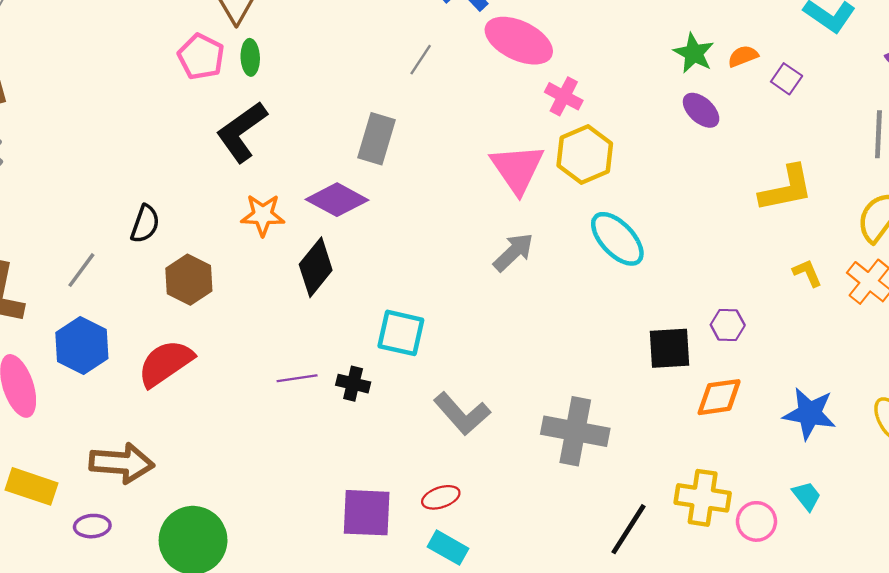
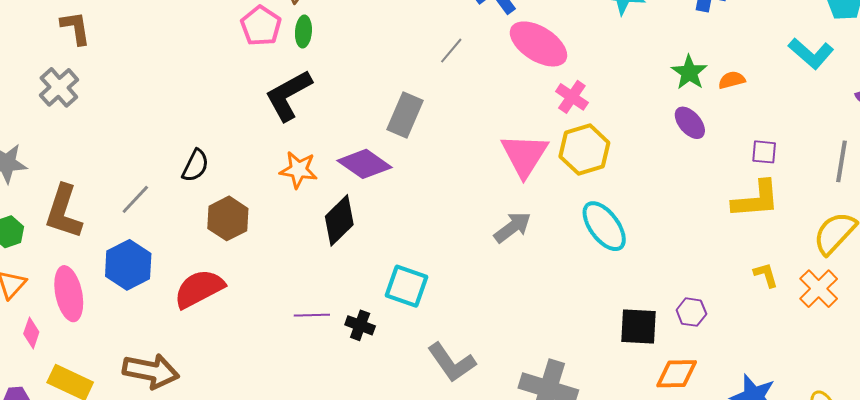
purple square: (787, 79) -> (764, 152), moved, turned -36

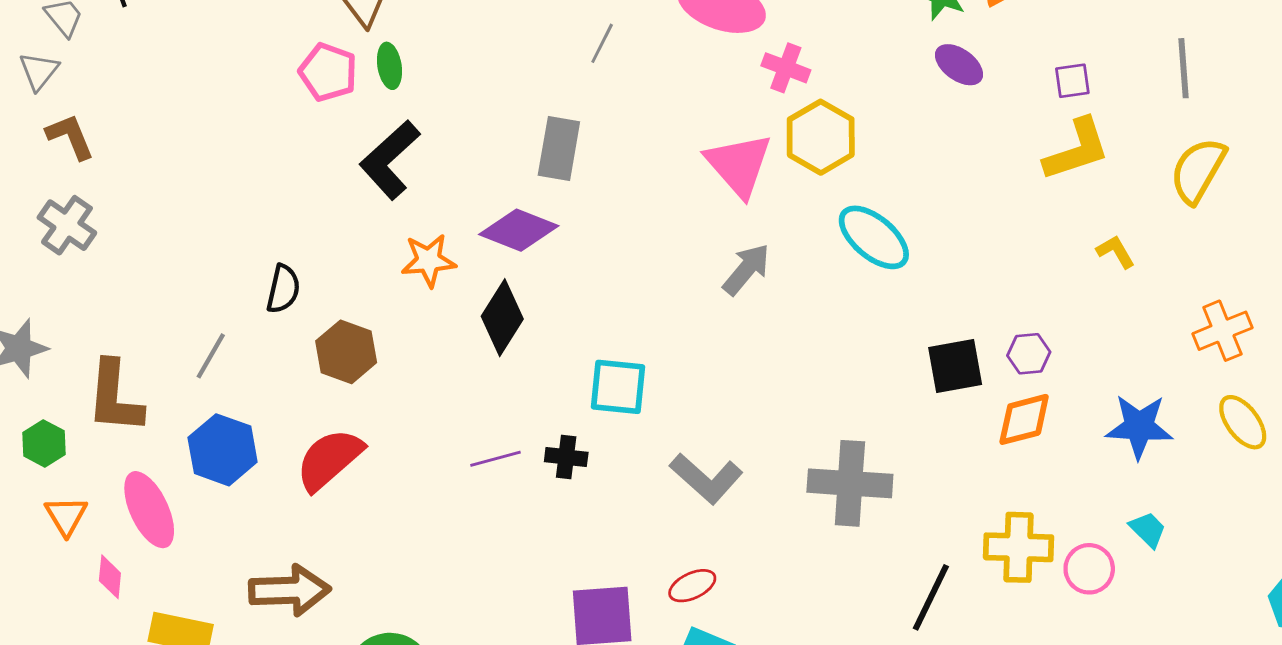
orange cross: (819, 289) -> (1222, 331), moved, turned 36
purple hexagon: (691, 312) -> (1029, 354), moved

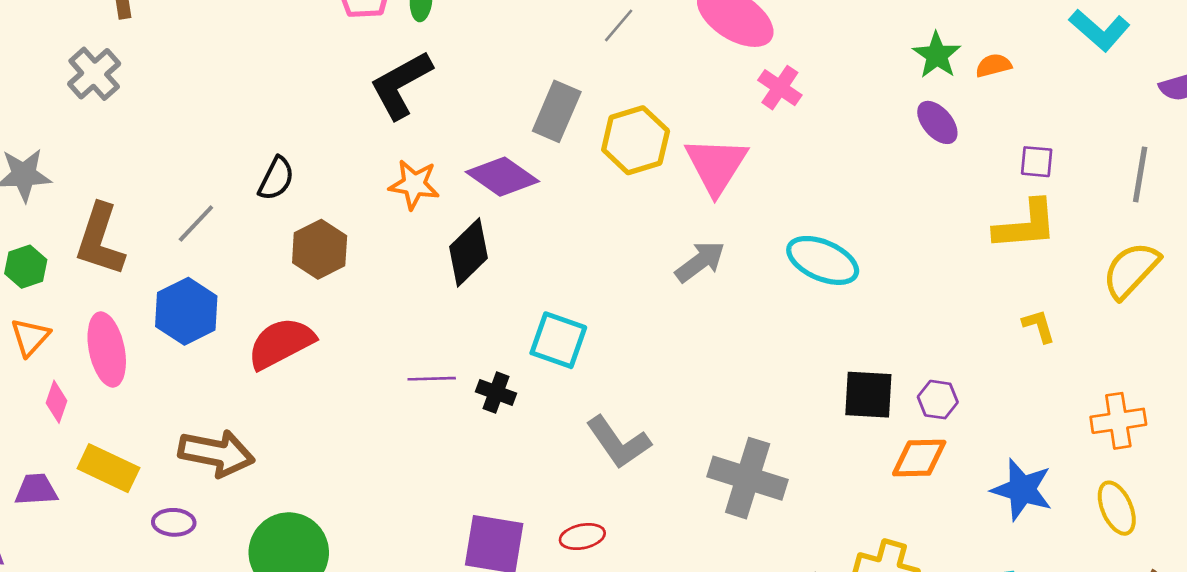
yellow hexagon: (821, 137) -> (636, 140), moved
cyan ellipse: (874, 237) -> (823, 260), turned -30

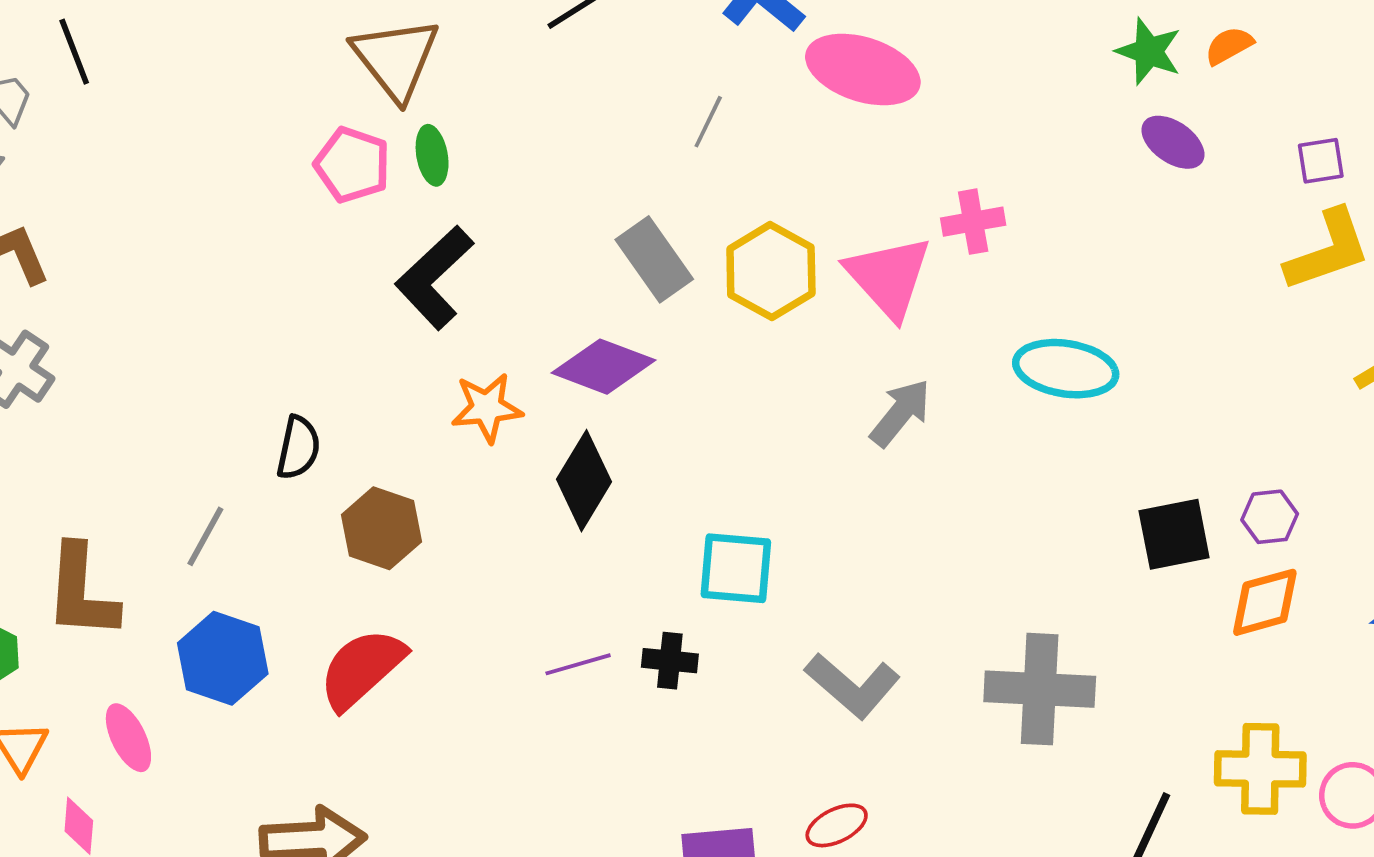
pink cross: (780, 88) -> (973, 222), moved, turned -30
gray rectangle: (557, 111) -> (654, 259), turned -44
pink ellipse: (107, 350) -> (128, 738), size x0.7

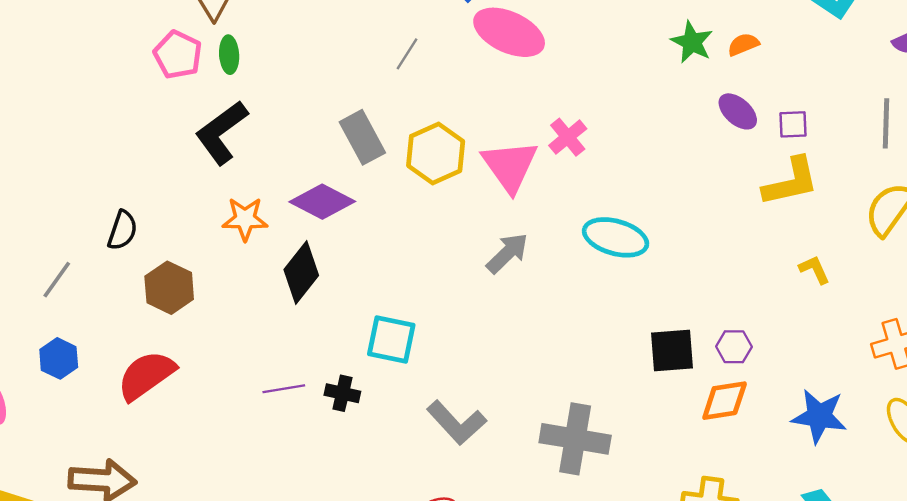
purple ellipse: (1173, 142) -> (738, 111), moved
pink cross: (973, 222) -> (568, 137), turned -36
blue hexagon: (223, 658) -> (59, 358), size x0.7

